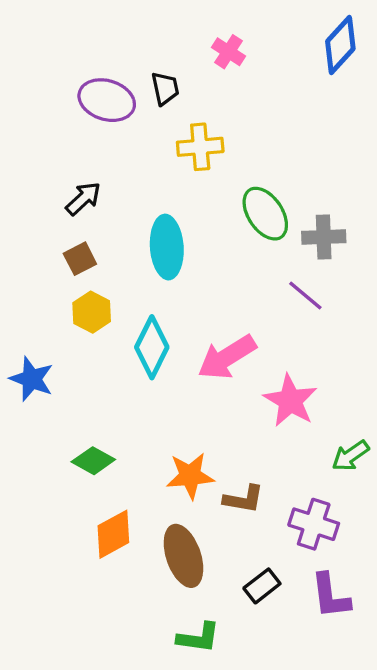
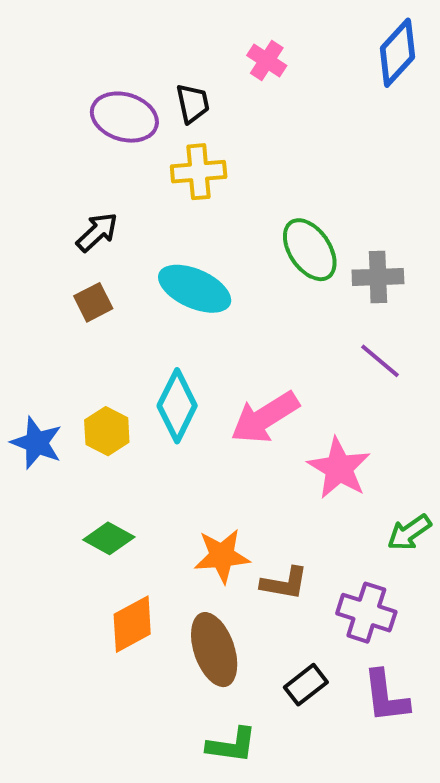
yellow cross: (200, 147) -> (199, 172), moved
cyan ellipse: (167, 247) -> (195, 289), turned -62
purple line: (305, 295) -> (380, 361), moved
yellow hexagon: (92, 312) -> (107, 431), moved

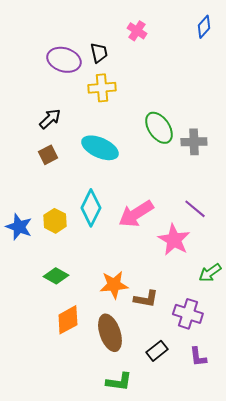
blue diamond: (397, 53) -> (204, 27), size x0.7
purple line: (380, 361) -> (195, 209), moved
purple L-shape: (386, 696) -> (198, 357), size x0.7

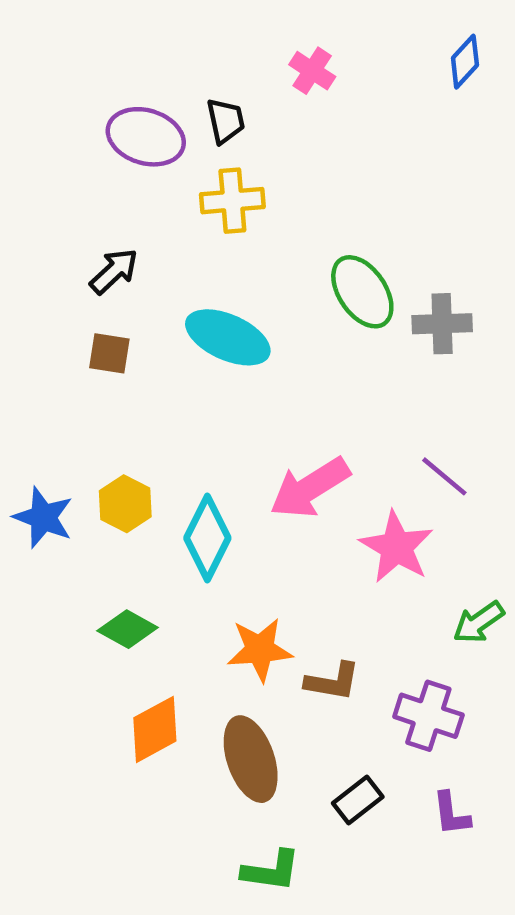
brown square: (48, 155) -> (109, 353), turned 36
cyan diamond: (91, 208) -> (207, 538), moved

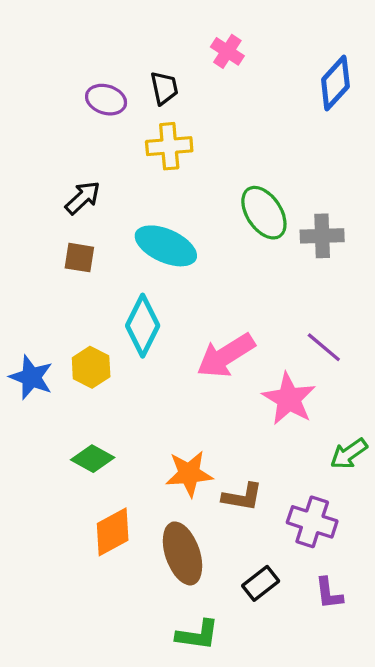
blue diamond: (465, 62) -> (335, 83), moved, size x1.4
purple ellipse: (146, 137) -> (106, 100), size x0.7
cyan diamond: (207, 538) -> (143, 326), moved

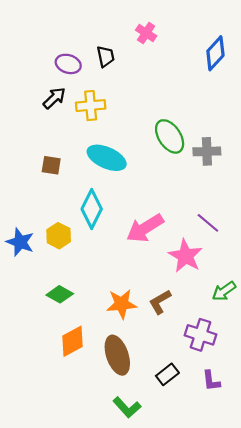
yellow cross: (169, 146) -> (91, 106), moved
black arrow: (83, 198) -> (54, 98), moved
brown L-shape: (242, 497) -> (160, 302), moved, turned 140
green L-shape: (197, 635) -> (127, 407), turned 40

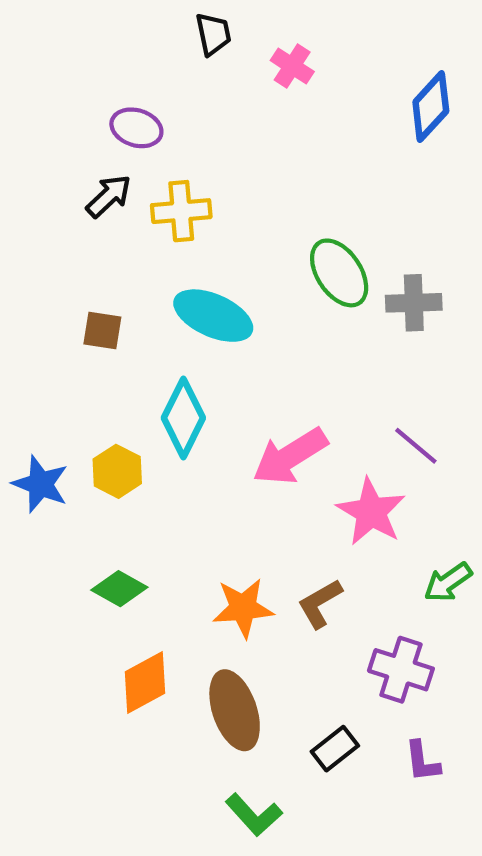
black trapezoid: (106, 56) -> (213, 34), moved

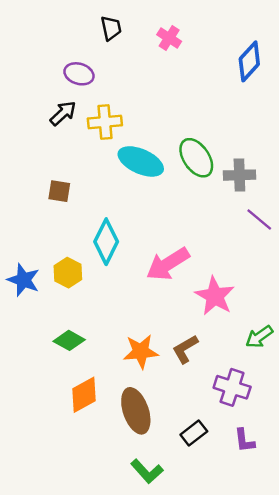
black trapezoid: (213, 34) -> (111, 28), moved
cyan ellipse: (213, 316) -> (141, 161), moved
purple line: (416, 446) -> (259, 219), moved

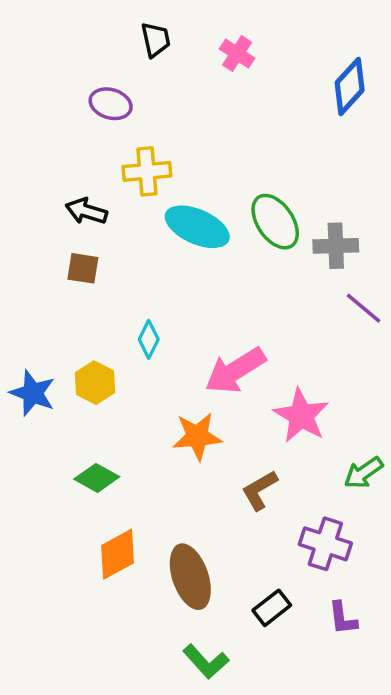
black arrow: (63, 113) -> (86, 211), moved, turned -120
cyan diamond: (106, 242) -> (149, 339), size x0.6
orange star: (141, 352) -> (197, 436), moved

